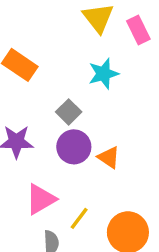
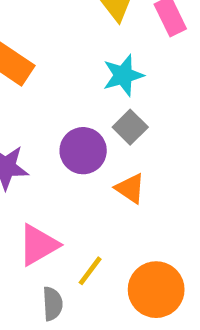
gray square: (69, 112) -> (130, 127), moved
purple circle: (74, 147) -> (83, 151), moved

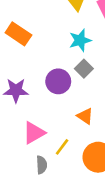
orange triangle: (130, 188) -> (85, 116), moved

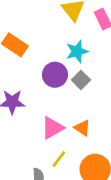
purple circle: (58, 81) -> (55, 75), moved
pink triangle: (34, 133) -> (52, 128), moved

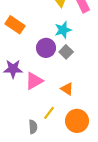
pink triangle: (52, 128) -> (34, 81), moved

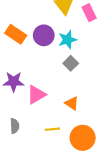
purple circle: (46, 48) -> (44, 35), moved
yellow line: (49, 113) -> (52, 129), turned 48
gray semicircle: (33, 127) -> (15, 126), moved

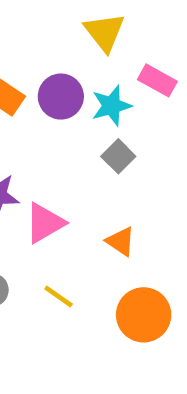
pink rectangle: (89, 13) -> (157, 80), moved, turned -35
yellow line: (52, 129) -> (59, 296), moved, turned 40

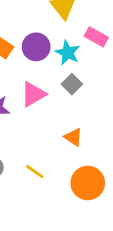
cyan star: (111, 106) -> (68, 53), turned -30
pink triangle: (45, 223) -> (33, 94), moved

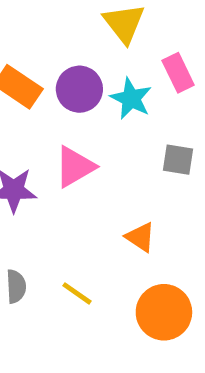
pink rectangle: (96, 37) -> (178, 73), turned 35
gray square: (72, 84) -> (178, 160), moved, turned -36

